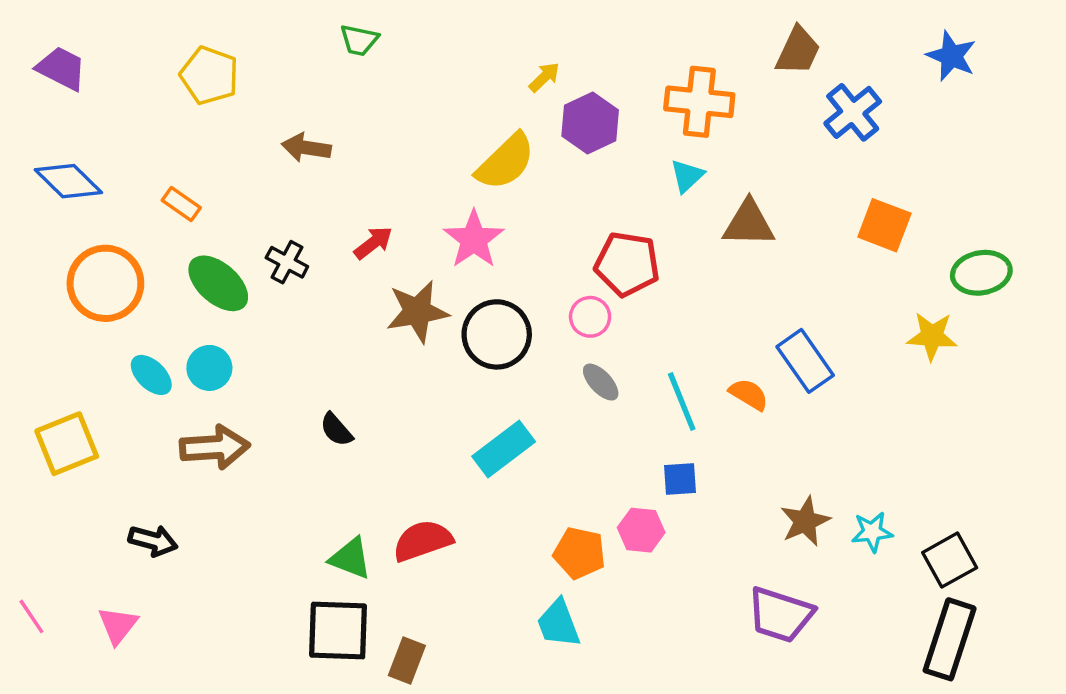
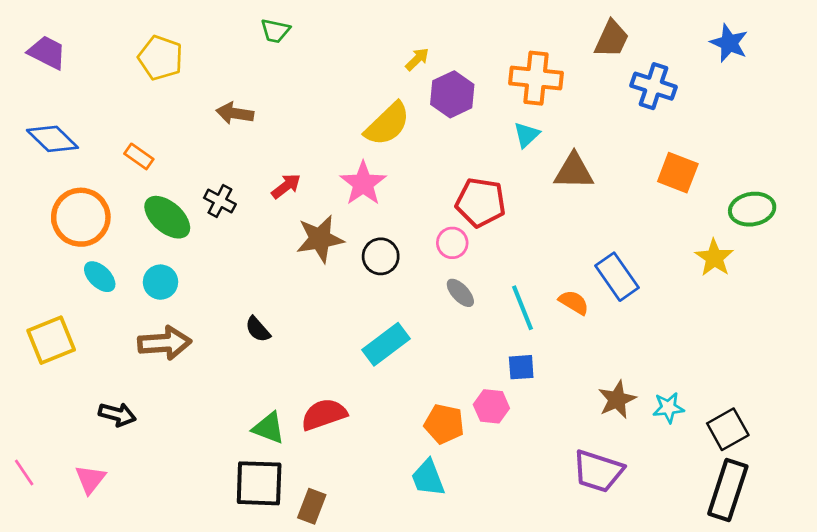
blue cross: (853, 112) -> (654, 86), turned -33
black circle: (497, 334) -> (381, 256), size x0.7
yellow star: (932, 336) -> (714, 258), turned 30
cyan ellipse: (151, 375) -> (100, 277), moved

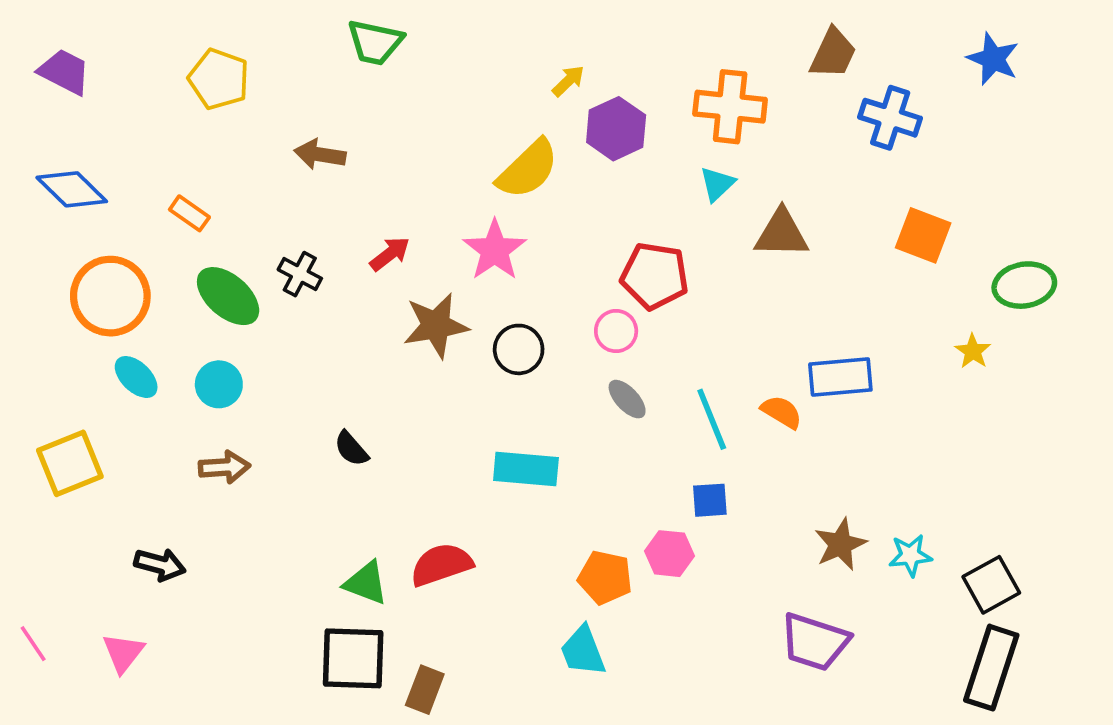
green trapezoid: (275, 31) -> (375, 42), size x1.4
yellow star: (714, 258) -> (973, 351), size x0.7
blue rectangle: (617, 277) -> (840, 377), turned -60
brown arrow: (165, 343) -> (224, 467), size x0.7
cyan rectangle: (386, 344) -> (526, 469), turned 42

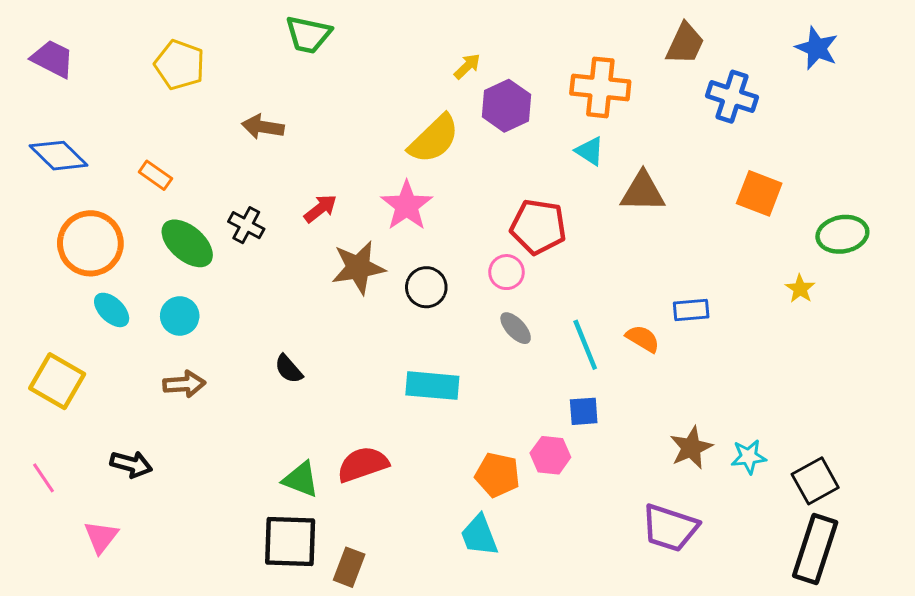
cyan triangle: (717, 184) -> (590, 151), turned -44
blue rectangle: (840, 377) -> (691, 310), size x0.7
yellow square: (70, 463) -> (57, 381), turned -38
pink line: (33, 644) -> (43, 478), moved

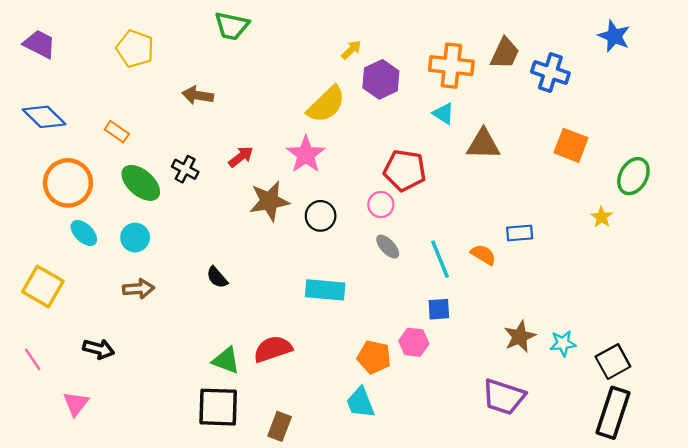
brown trapezoid: (685, 44) -> (505, 53), moved
green ellipse: (842, 234) -> (633, 176), turned -51
brown rectangle: (349, 567) -> (280, 426), moved

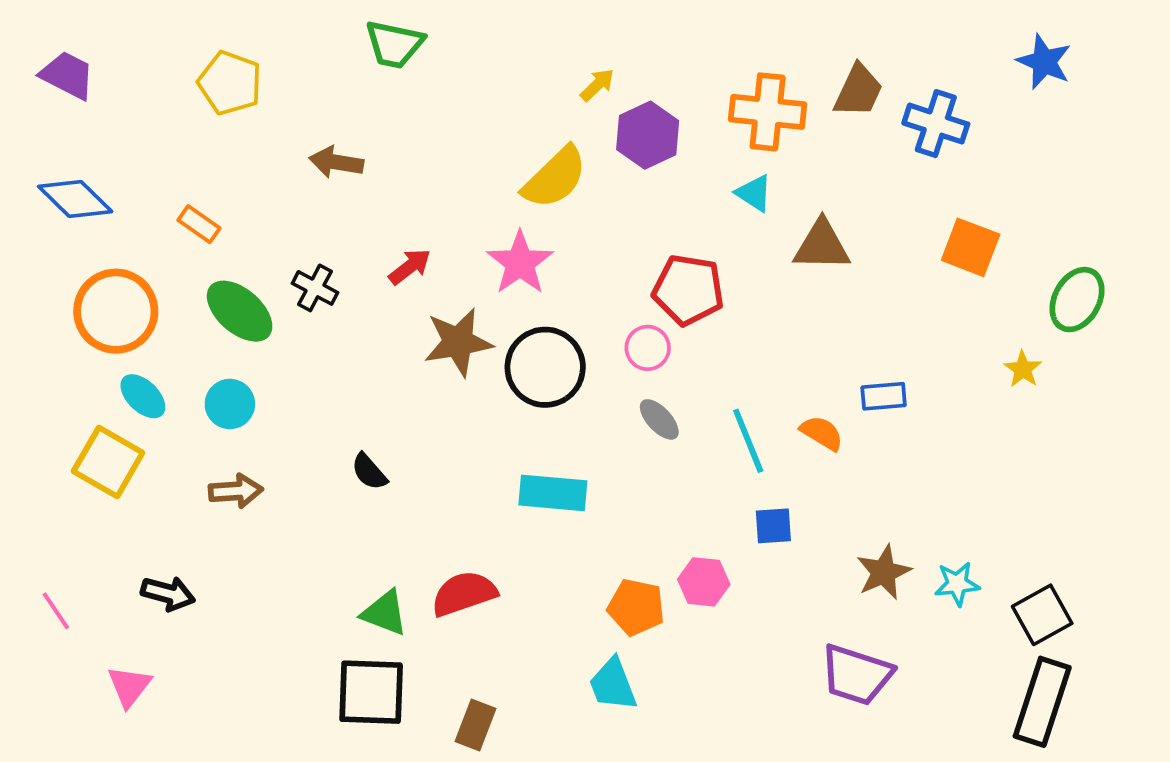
black circle: (321, 216) -> (545, 367), size x1.5
yellow square: (43, 286) -> (108, 462), moved
blue square: (439, 309) -> (773, 526), moved

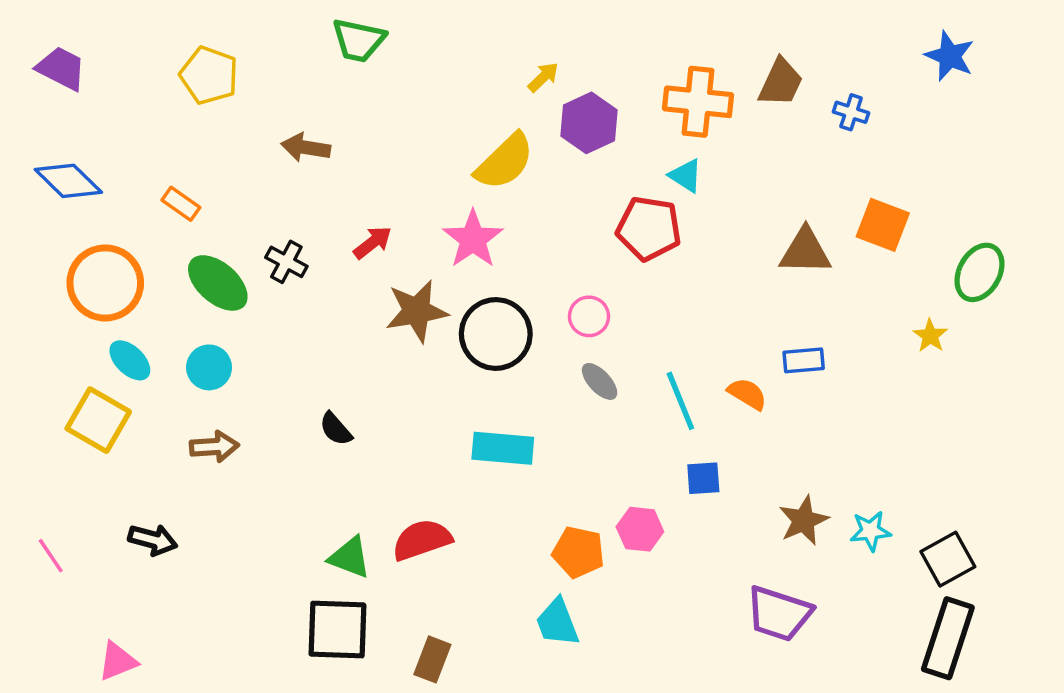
blue cross: (936, 124) -> (851, 112), size x0.6
brown triangle: (822, 245) -> (805, 251), moved
red pentagon: (688, 290) -> (649, 228), moved
pink triangle: (129, 686) -> (118, 661), moved, turned 30

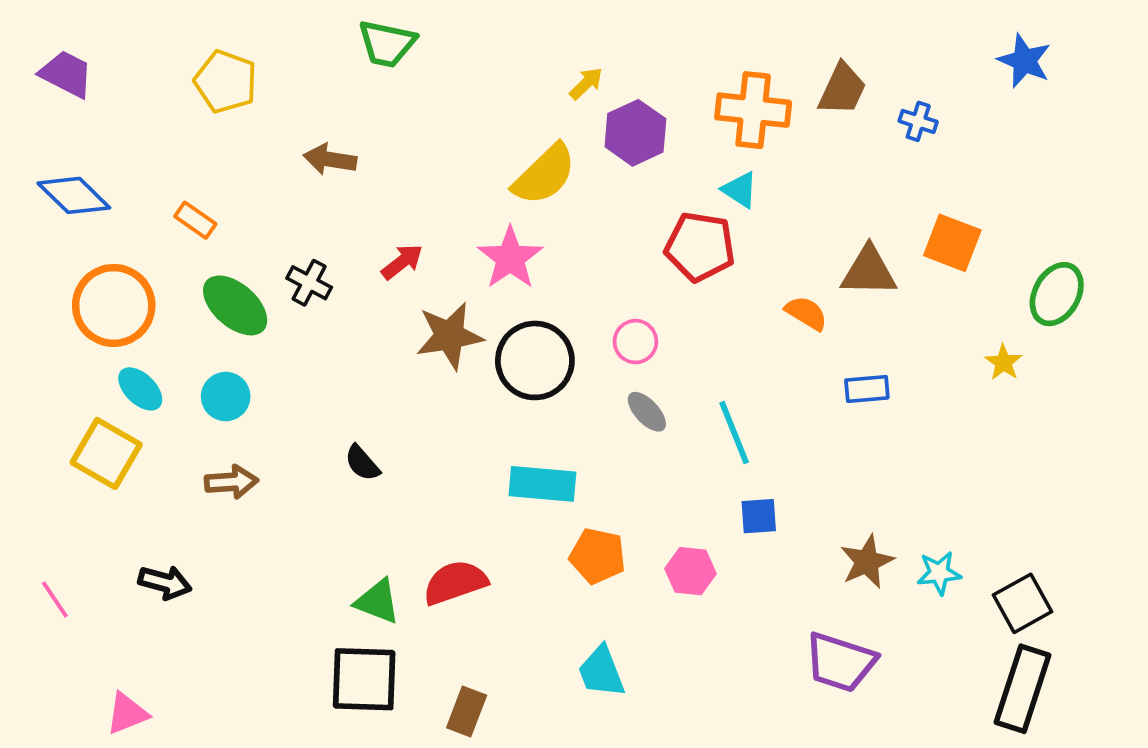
orange semicircle: (747, 394) -> (806, 313), moved
orange pentagon: (578, 552) -> (598, 556), moved

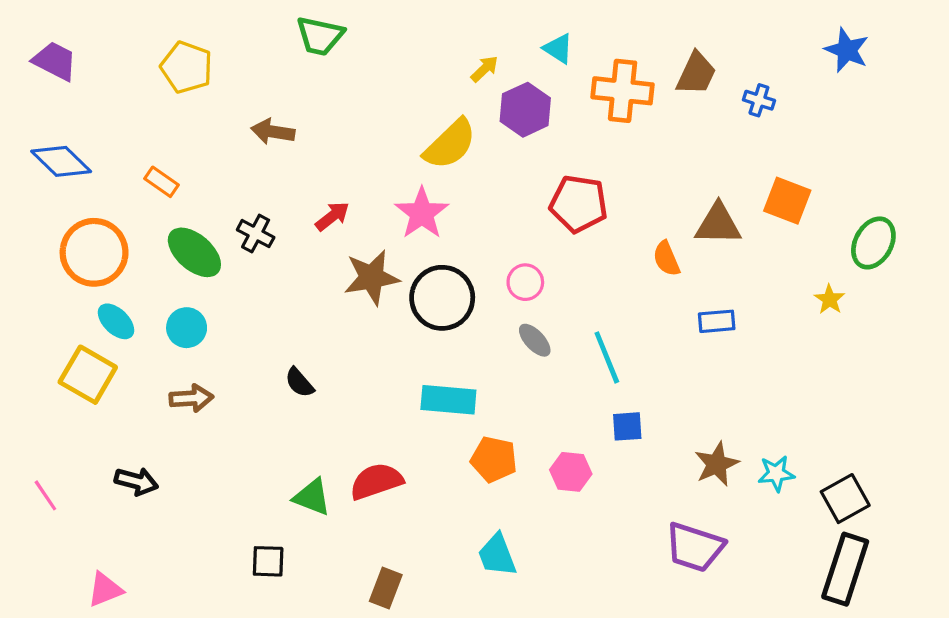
cyan triangle: (740, 190) -> (558, 48), moved
orange semicircle: (806, 313) -> (666, 259), turned -144
black square: (364, 679) -> (268, 561), moved, size x0.6

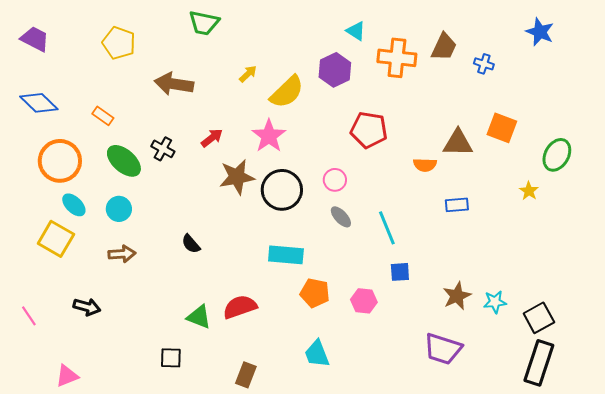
yellow arrow: (485, 69) -> (248, 74), moved
brown arrow: (273, 132) -> (174, 84), size x1.4
orange semicircle: (666, 259) -> (425, 165), turned -65

